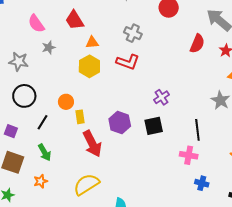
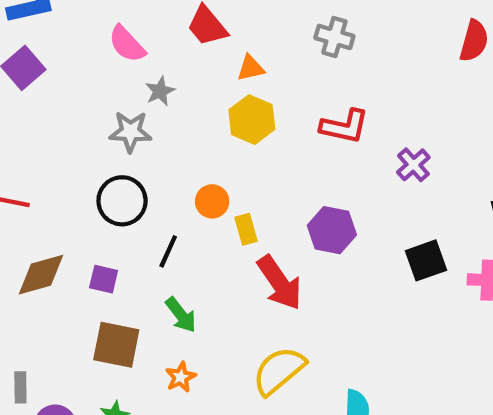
gray star: (19, 61) -> (130, 132), moved
red L-shape: (128, 62) -> (344, 126), moved
black square: (154, 126) -> (426, 260), moved

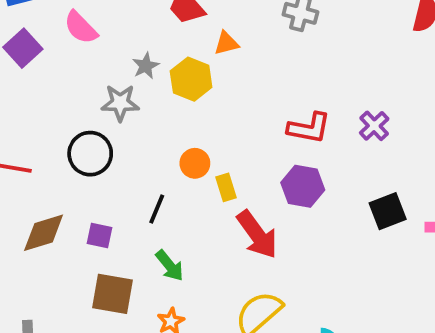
pink semicircle: (127, 44) -> (81, 28), moved
yellow hexagon: (252, 120) -> (191, 79), moved
red L-shape: (344, 126) -> (309, 128), moved
black circle: (122, 201) -> (90, 154), moved

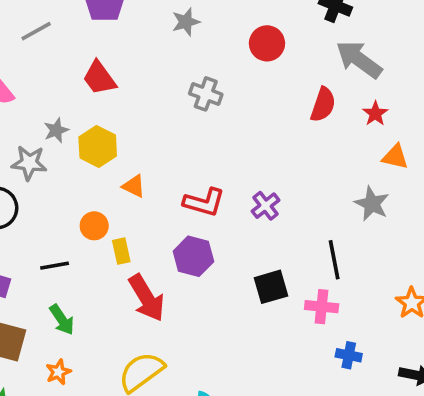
orange triangle: (226, 43) -> (134, 186), moved, turned 35
black line: (157, 209) -> (55, 266), turned 52

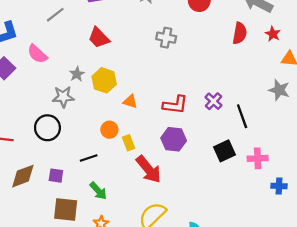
black line: (334, 260) -> (242, 116), moved

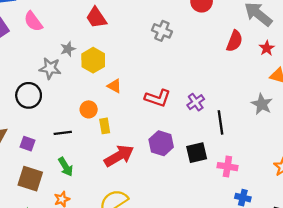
purple hexagon: (174, 139) -> (161, 143), moved
red arrow: (149, 169) -> (119, 156), turned -92

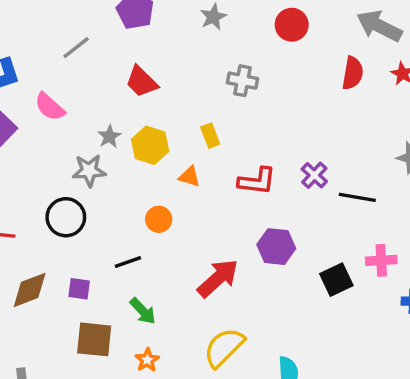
black line: (221, 122) -> (357, 197), turned -60
yellow rectangle: (105, 126) -> (210, 136), moved
black square: (197, 153) -> (336, 280), moved

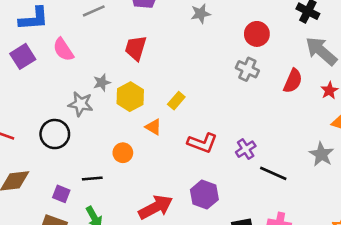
gray cross: (242, 81) -> (247, 69), moved
red trapezoid: (142, 82) -> (136, 48), turned 48
yellow rectangle: (210, 136) -> (176, 101), turned 48
purple square: (79, 289) -> (61, 194), moved

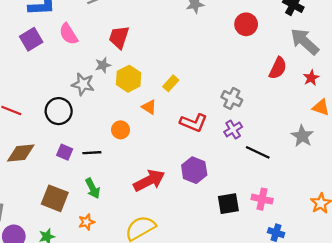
red trapezoid: (136, 48) -> (119, 37), moved
gray cross: (247, 69) -> (232, 99), moved
purple square: (61, 194) -> (65, 152), moved

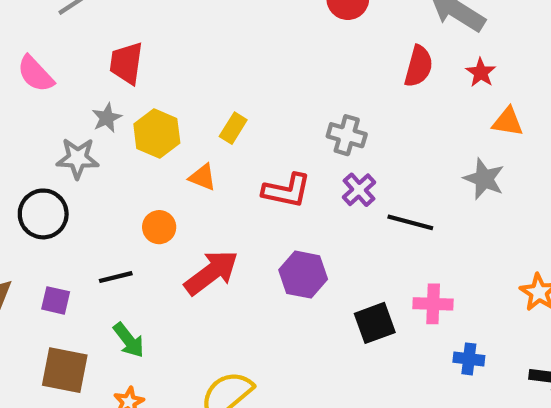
purple square: (65, 152) -> (56, 300), moved
red arrow: (149, 180) -> (211, 273), moved

